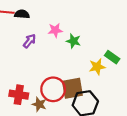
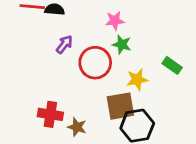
pink star: (55, 30) -> (115, 21), moved
yellow star: (97, 67) -> (137, 79), moved
red circle: (53, 89) -> (95, 63), moved

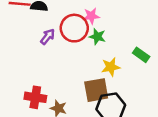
red circle: (95, 63) -> (74, 28), moved

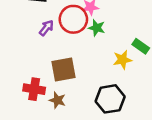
yellow star: (111, 67) -> (122, 60), moved
brown square: (96, 90) -> (64, 70), moved

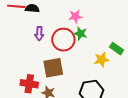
red circle: (73, 19) -> (63, 40), moved
purple arrow: (46, 28) -> (39, 34), turned 144

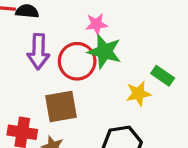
purple arrow: (39, 34) -> (38, 52), size x1.5
green star: (80, 34) -> (105, 52), size x1.5

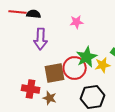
green star: (105, 52) -> (87, 57), moved, turned 30
red circle: (77, 61) -> (75, 68), moved

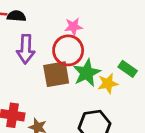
red circle: (75, 68) -> (68, 50), moved
brown square: (55, 73) -> (56, 74), moved

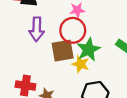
yellow star: (108, 83) -> (81, 64), moved, turned 30

